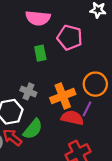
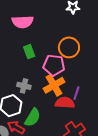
pink pentagon: (70, 37) -> (54, 65), moved
orange circle: (95, 84) -> (69, 47), moved

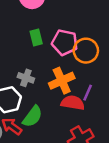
orange circle: (69, 47) -> (86, 51), moved
pink pentagon: (54, 65) -> (65, 42), moved

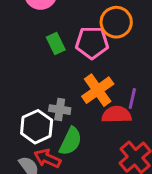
orange circle: (86, 51) -> (116, 22), moved
gray cross: (26, 78) -> (60, 110), moved

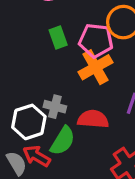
orange cross: (98, 90) -> (95, 67), moved
red semicircle: (117, 115) -> (93, 119), moved

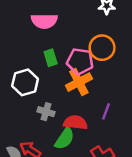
white hexagon: (29, 122) -> (25, 82), moved
green semicircle: (63, 141) -> (65, 139), moved

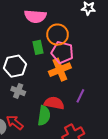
orange circle: (102, 48) -> (58, 35), moved
gray cross: (46, 112) -> (18, 91), moved
green semicircle: (65, 139) -> (44, 116), turned -30

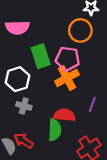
pink semicircle: (35, 16) -> (17, 28), moved
orange circle: (58, 35) -> (80, 30), moved
green rectangle: (38, 47) -> (41, 56), size x1.5

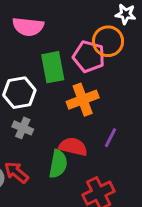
pink pentagon: (68, 59) -> (89, 57), moved

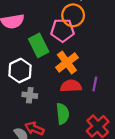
red semicircle: (73, 147) -> (71, 86), moved

